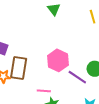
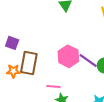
purple line: (77, 77) -> (88, 61), moved

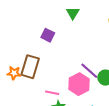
purple square: (12, 43) -> (48, 35), moved
pink hexagon: (68, 56) -> (79, 84), moved

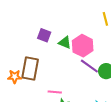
green triangle: (73, 13) -> (65, 43), moved, turned -32
pink hexagon: (79, 84) -> (83, 46), moved

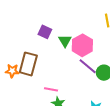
green triangle: (65, 43) -> (65, 41), turned 32

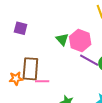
purple square: (45, 32) -> (21, 28), moved
pink line: (51, 89) -> (42, 81), moved

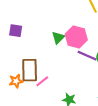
green triangle: (62, 39) -> (58, 38), turned 32
pink line: (42, 81) -> (42, 81), turned -32

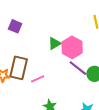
pink line: (42, 81) -> (38, 79), moved

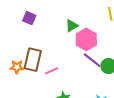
green triangle: (54, 43) -> (72, 26), moved

